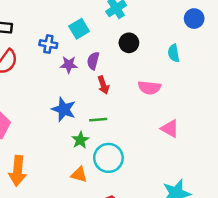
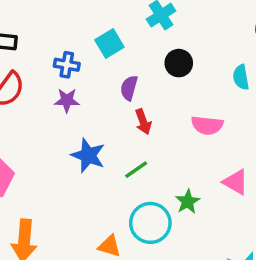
purple star: (69, 65) -> (67, 100), moved
green line: (98, 120) -> (136, 170), turned -30
green star: (80, 140) -> (188, 202), moved

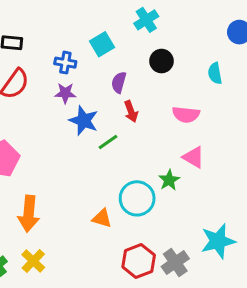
blue star: (88, 155) -> (84, 121), moved
green line: (136, 170) -> (108, 142), moved
pink triangle: (236, 182) -> (194, 157), moved

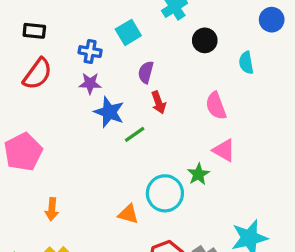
black circle: (161, 61) -> (205, 40), moved
pink semicircle: (186, 114) -> (216, 106), turned 64
orange arrow: (29, 214) -> (52, 209), size x0.6

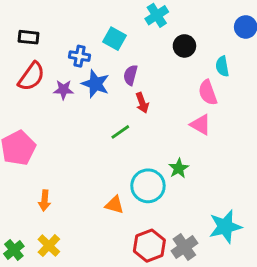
cyan square: (128, 32) -> (114, 39), turned -30
purple star: (90, 83) -> (63, 90), moved
pink semicircle: (216, 106) -> (208, 93), moved
blue star: (109, 112) -> (96, 84), moved
pink triangle: (224, 150) -> (200, 125), moved

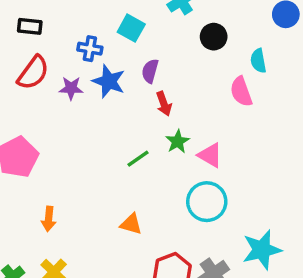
pink triangle: (200, 125) -> (210, 155), moved
green line: (120, 132) -> (138, 159), moved
green star: (179, 168) -> (178, 141), moved
cyan circle: (148, 186) -> (207, 202), moved

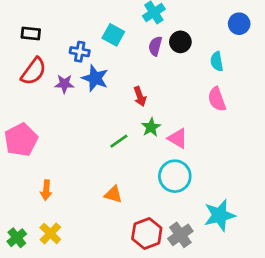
purple semicircle: (150, 71) -> (155, 46), moved
pink semicircle: (241, 92) -> (217, 99), moved

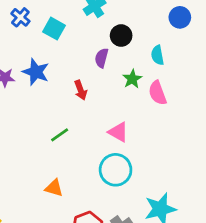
purple semicircle: (155, 46) -> (102, 58), moved
blue cross: (80, 52) -> (20, 17), moved, turned 30
green star: (151, 127) -> (132, 79), moved

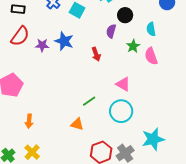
green line: (60, 135) -> (89, 101), moved

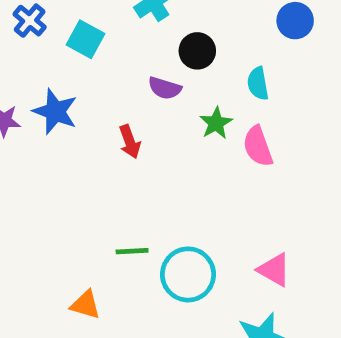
purple semicircle: (111, 31) -> (165, 88), turned -88
pink triangle: (123, 84) -> (274, 270), moved
green line: (89, 101) -> (132, 251), moved, turned 32

